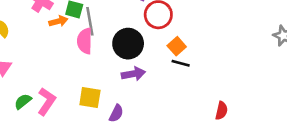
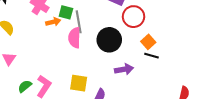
purple arrow: (133, 74) -> (124, 69), moved

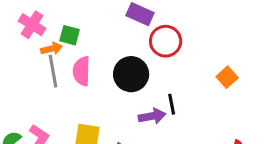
gray line: (79, 22) -> (53, 71), moved
orange square: (148, 42) -> (227, 77), moved
black line: (151, 56) -> (172, 104), moved, turned 64

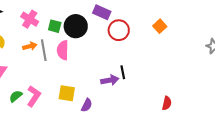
orange arrow: (52, 49) -> (30, 46), moved
black circle: (131, 74) -> (76, 26), moved
orange square: (227, 77) -> (160, 26), moved

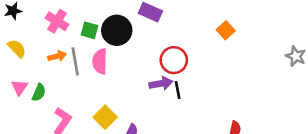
red circle: (119, 30) -> (174, 60), moved
purple arrow: (110, 80) -> (161, 83), moved
yellow square: (67, 93) -> (105, 117), turned 36
green semicircle: (16, 96) -> (39, 93), moved, turned 152

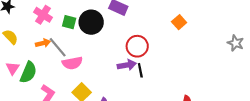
gray line: (75, 61) -> (58, 47), turned -30
pink semicircle: (100, 61) -> (72, 63), moved, turned -102
green semicircle: (39, 93) -> (28, 72), size x1.5

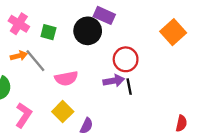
black circle: (91, 22) -> (88, 31), moved
orange square: (179, 22) -> (173, 32), size x1.5
pink semicircle: (72, 63) -> (66, 78), moved

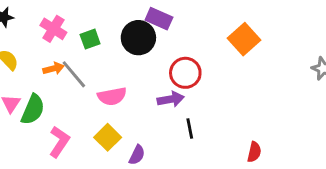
green square: (48, 32) -> (90, 39), turned -35
black line: (129, 87) -> (190, 129), moved

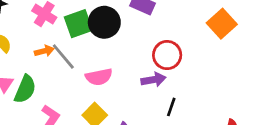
black circle: (138, 38) -> (104, 22), moved
green square: (90, 39) -> (78, 24), size x1.5
black line: (190, 129) -> (171, 107), turned 30

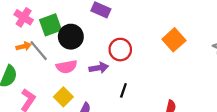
black circle: (104, 22) -> (71, 37), moved
orange square: (222, 24) -> (174, 40), moved
purple arrow: (153, 80) -> (99, 68), moved

